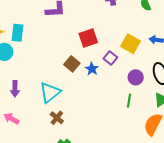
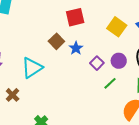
purple square: (110, 58) -> (97, 63), moved
green line: (129, 101) -> (110, 83), turned 32
brown cross: (57, 118) -> (13, 95), moved

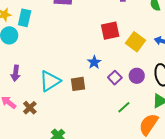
red square: (75, 17) -> (110, 31), moved
brown square: (56, 41) -> (78, 84), moved, turned 35
green line: (110, 83) -> (124, 107), moved

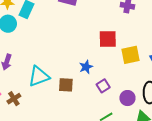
yellow square: (135, 42) -> (130, 55), turned 30
purple circle: (137, 76) -> (127, 98), moved

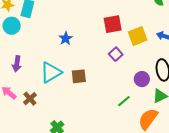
blue star: (86, 67) -> (66, 38), moved
purple square: (103, 86) -> (116, 54), moved

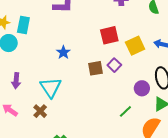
cyan triangle: (51, 73) -> (51, 87), turned -30
brown square: (79, 76) -> (95, 68), moved
brown cross: (30, 99) -> (40, 111), moved

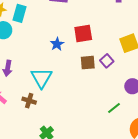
red square: (109, 35) -> (83, 33), moved
brown cross: (40, 111) -> (29, 101), turned -32

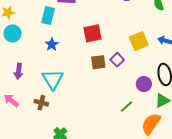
cyan rectangle: (19, 13) -> (48, 16), moved
blue star: (57, 44) -> (52, 44), moved

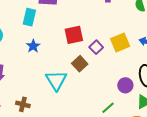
purple square: (117, 60) -> (96, 47), moved
brown square: (98, 62) -> (80, 64), turned -35
cyan triangle: (53, 79) -> (56, 80), moved

